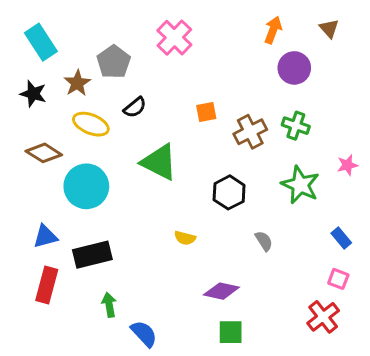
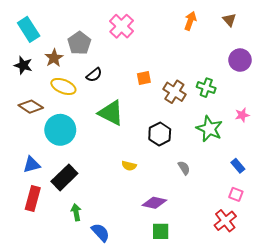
purple circle: (294, 68) -> (240, 60), moved
brown cross: (250, 132) -> (174, 92), turned -30
black rectangle: (92, 255) -> (64, 177), turned -30

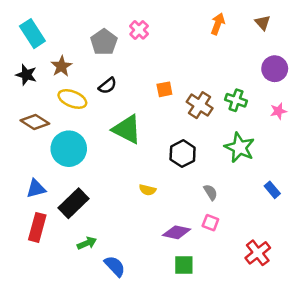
pink cross: (122, 26) -> (139, 30), size x0.7
gray pentagon: (79, 43) -> (104, 42), moved
pink star: (242, 115) -> (278, 111), moved
pink square: (236, 194) -> (210, 223), moved
green arrow: (76, 212) -> (87, 243), turned 77

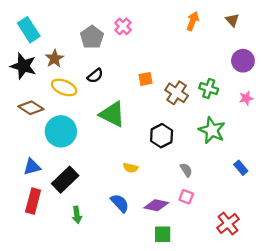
black star: (26, 75) -> (23, 66), size x1.4
green arrow: (87, 243) -> (77, 215), turned 105
blue semicircle: (115, 266) -> (120, 203), moved

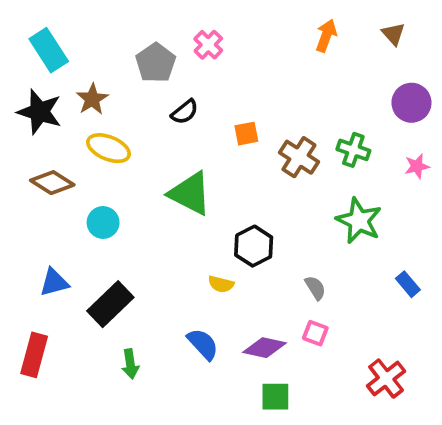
black semicircle: (95, 76) -> (185, 112), moved
cyan circle: (61, 131) -> (103, 222), size x0.6
black hexagon: (162, 136) -> (254, 246), moved
red rectangle: (33, 201) -> (34, 355), moved

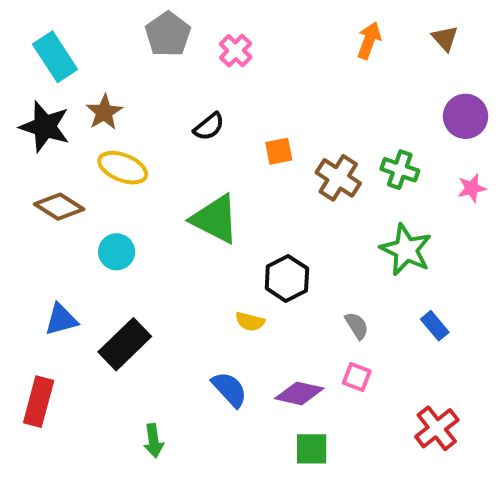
gray pentagon: (156, 63) -> (168, 34), moved
blue rectangle: (408, 284) -> (435, 326), moved
green arrow: (130, 364) -> (154, 441), moved

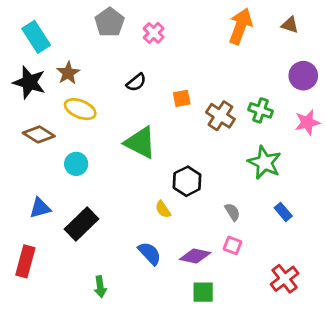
brown triangle: (445, 38) -> (290, 25), turned -30
orange arrow: (369, 40) -> (240, 26), size x1.5
pink star: (472, 188) -> (307, 122), size x1.4
yellow semicircle: (250, 322) -> (163, 209), turned 42

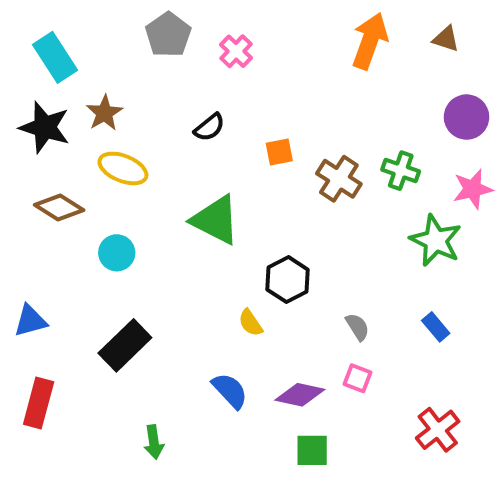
green star: (265, 163) -> (436, 240), moved
blue triangle: (40, 208) -> (30, 321), moved

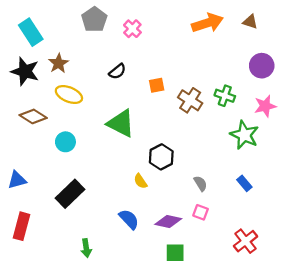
orange arrow: (370, 41) -> (207, 23), turned 52

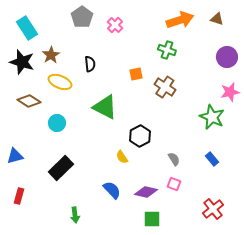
black semicircle: (117, 71) -> (90, 64), moved, turned -56
green cross: (225, 96) -> (167, 50), moved
red rectangle: (22, 226) -> (19, 196), size x0.7

